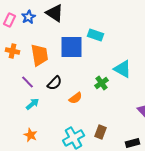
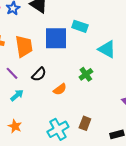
cyan triangle: (123, 69) -> (107, 49), moved

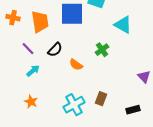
orange semicircle: (60, 89) -> (76, 65), turned 72

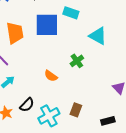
black semicircle: (55, 50) -> (27, 105), moved

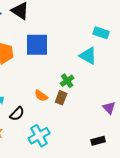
cyan rectangle: (71, 13) -> (101, 33), moved
black semicircle: (27, 105) -> (17, 114), moved
brown rectangle: (76, 110) -> (61, 98), moved

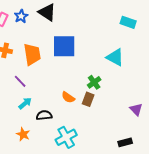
cyan rectangle: (101, 33) -> (128, 22), moved
black semicircle: (17, 114) -> (44, 115), turned -140

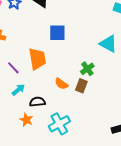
blue square: (64, 46) -> (57, 33), size x0.7
orange trapezoid: (32, 54) -> (37, 59), moved
orange star: (23, 134) -> (26, 120), moved

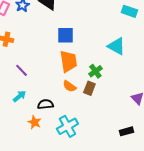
orange trapezoid: (37, 59) -> (68, 61), moved
cyan arrow: (18, 90) -> (19, 96), moved

